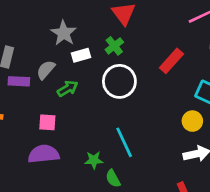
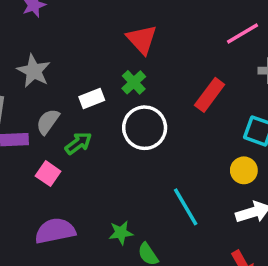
gray star: (64, 33) -> (34, 71), moved
pink square: (47, 122) -> (48, 174), moved, turned 36
cyan line: (124, 142) -> (186, 207), moved

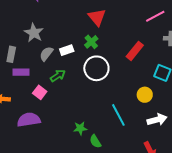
gray semicircle: (48, 122) -> (46, 54), moved
yellow circle: (244, 170) -> (145, 95), moved
purple semicircle: (55, 231) -> (29, 120), moved

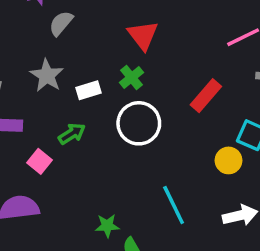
gray star: (34, 33) -> (47, 75), moved
gray semicircle: (46, 54) -> (61, 23), moved
yellow circle: (145, 95) -> (229, 160), moved

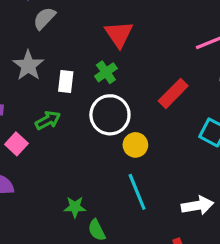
white rectangle: (89, 90) -> (66, 81), turned -70
yellow circle: (229, 160) -> (135, 145), moved

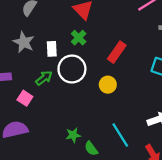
red rectangle: (173, 93) -> (117, 52), moved
white circle: (110, 115) -> (72, 69), moved
cyan line: (137, 192) -> (120, 135), moved

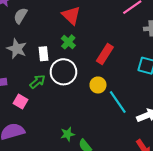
cyan line: (120, 135) -> (118, 102), moved

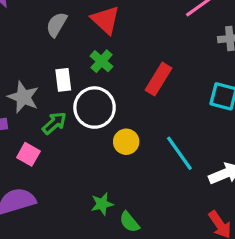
gray semicircle: (20, 16) -> (57, 24), moved
gray star: (17, 49) -> (23, 97), moved
yellow circle: (98, 85) -> (126, 142), moved

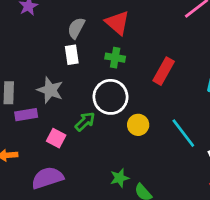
green cross: (102, 61) -> (115, 58), turned -30
white rectangle: (63, 80) -> (72, 55), moved
green arrow: (54, 123) -> (85, 122), moved

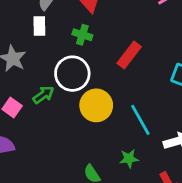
yellow circle: (138, 125) -> (96, 105), size x1.5
green star: (120, 178) -> (129, 159), moved

